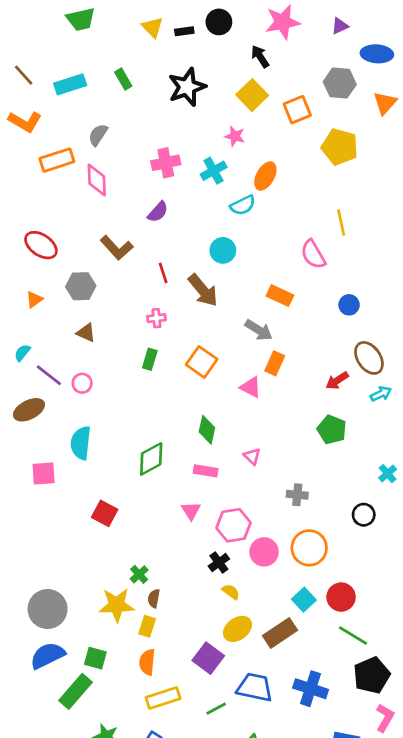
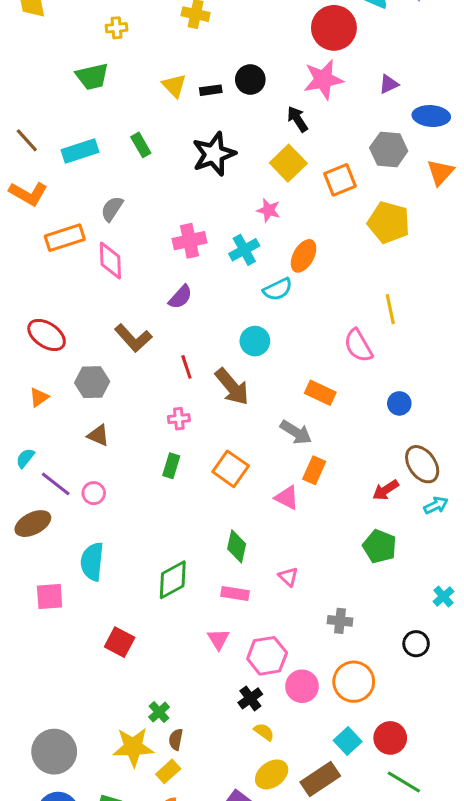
yellow rectangle: (147, 626) -> (168, 771), turned 30

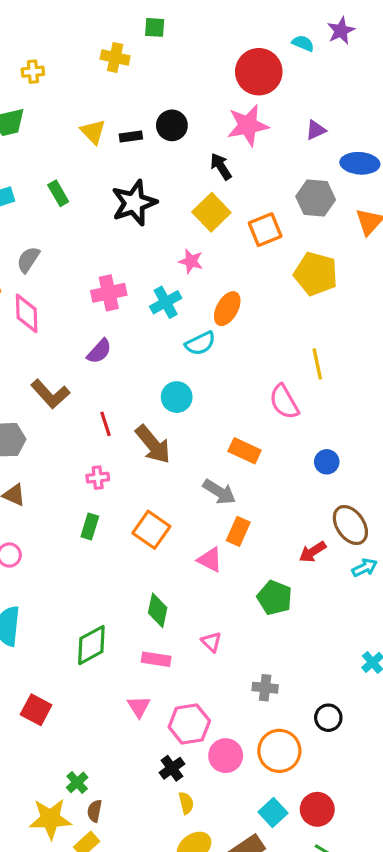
green pentagon: (380, 546) -> (275, 598), moved
black circle: (416, 644) -> (328, 718), moved
yellow semicircle: (264, 732) -> (186, 803), turned 40

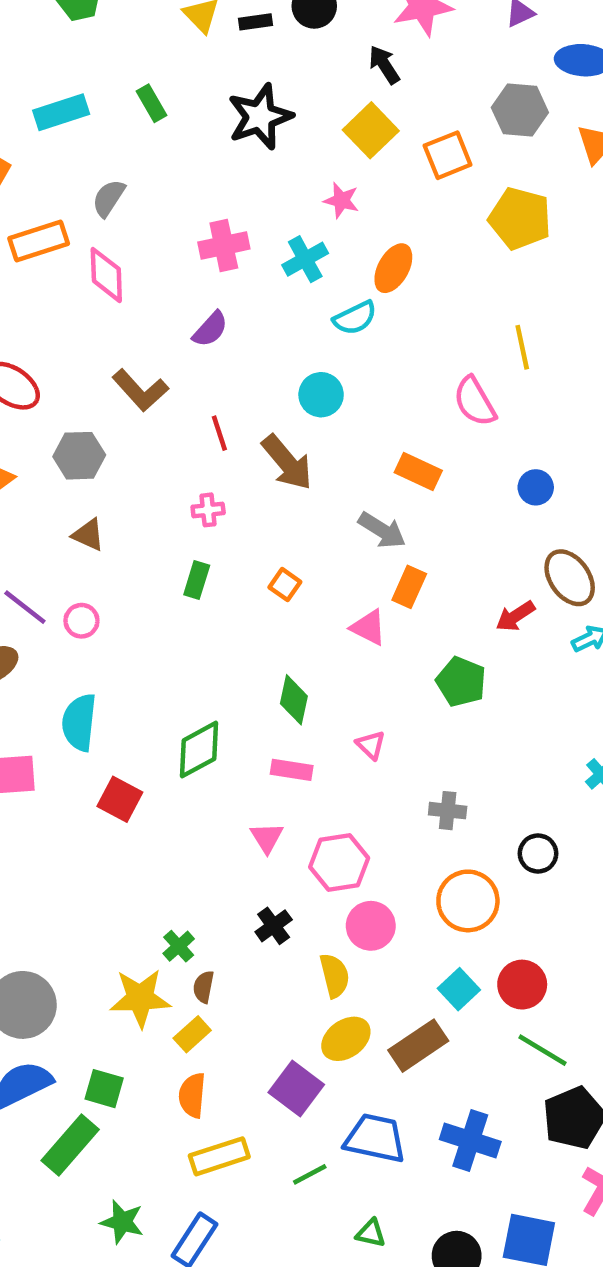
orange square: (151, 530) -> (285, 585), size x0.6
red square: (36, 710) -> (120, 799), moved
pink circle: (226, 756) -> (371, 926), moved
black cross: (172, 768) -> (274, 926), moved
yellow semicircle: (186, 803) -> (335, 976), size x1.4

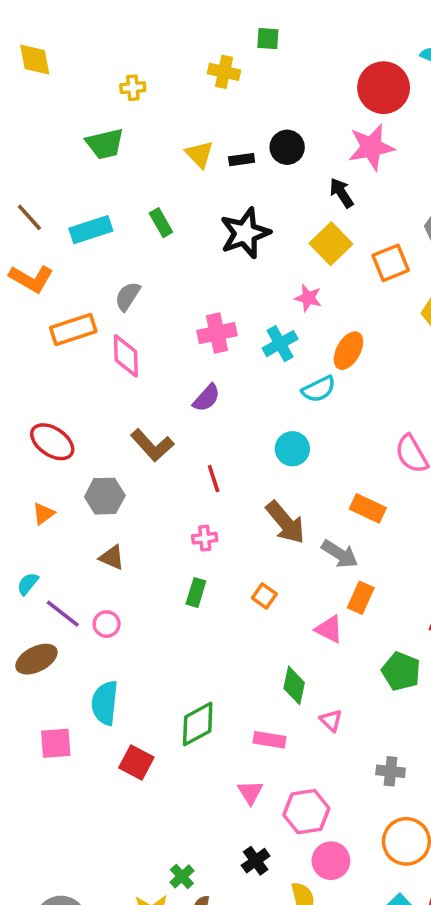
brown arrow: (287, 463) -> (285, 522), moved
green diamond: (294, 700) -> (294, 685), moved

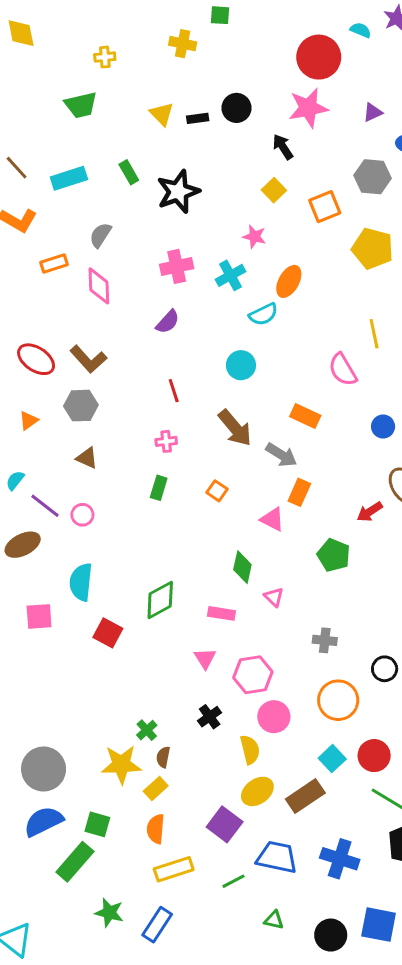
black star: (245, 233) -> (178, 192), moved
yellow square: (331, 244) -> (274, 190), size x0.7
orange rectangle: (73, 330) -> (54, 263), size x0.7
brown L-shape: (152, 445) -> (88, 359), moved

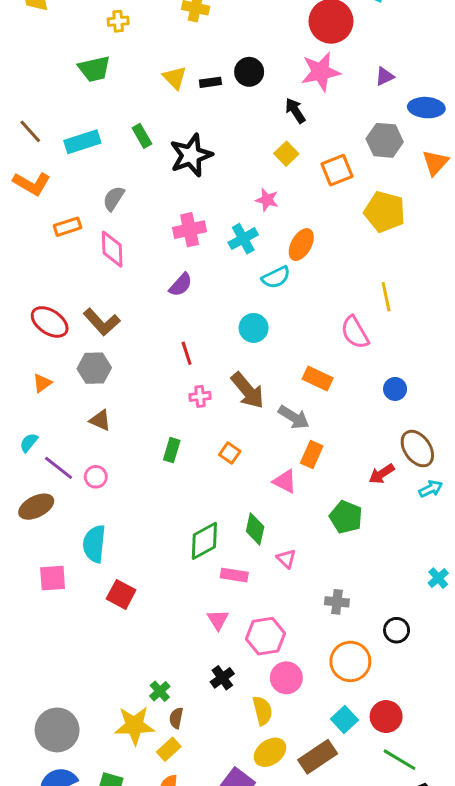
pink cross: (166, 441) -> (200, 396), moved
green diamond: (160, 600) -> (204, 541), moved

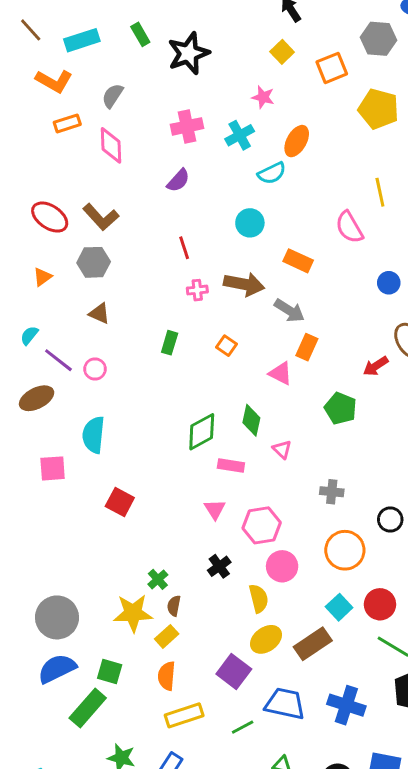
orange L-shape: (32, 184) -> (54, 81), moved
orange rectangle: (318, 379) -> (298, 261), moved
brown arrow: (248, 390) -> (244, 284), turned -39
red square: (121, 594) -> (120, 502), moved

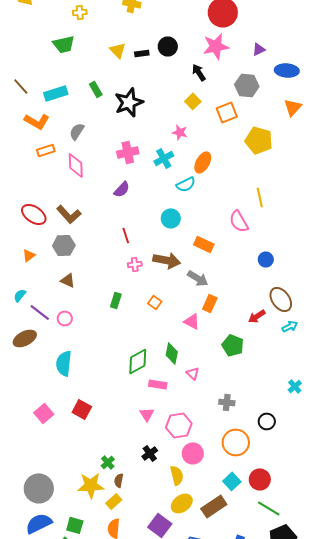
gray hexagon: (379, 39) -> (247, 85), moved
pink square: (53, 468) -> (44, 413), moved, turned -36

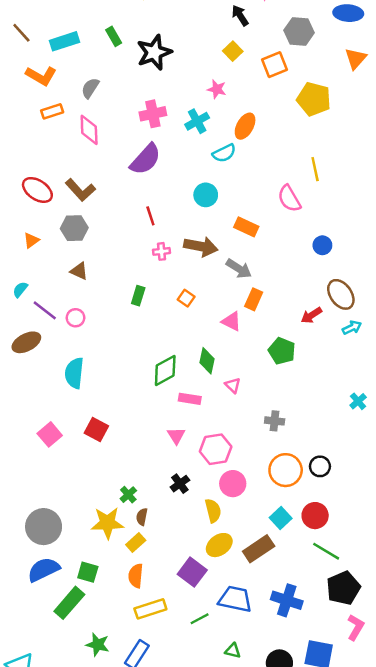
purple semicircle: (122, 189) -> (146, 159), size x1.6
black circle: (267, 421) -> (320, 466), moved

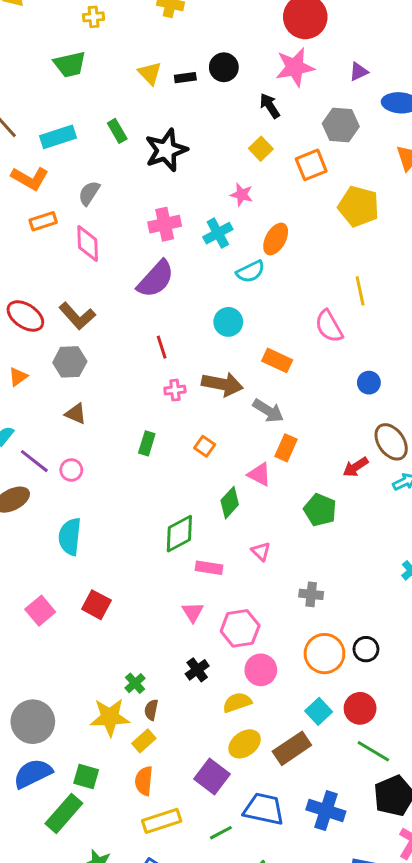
green diamond: (207, 361) -> (230, 503), moved, turned 30
yellow semicircle: (213, 511) -> (237, 702), turned -95

